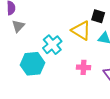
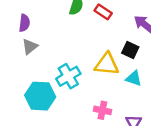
yellow triangle: (81, 30) -> (107, 64), turned -35

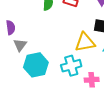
cyan cross: (68, 76) -> (71, 66), moved, turned 30
cyan hexagon: (40, 96) -> (36, 65), moved

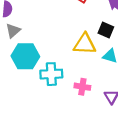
cyan cross: (71, 66) -> (51, 74), moved

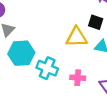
cyan cross: (51, 74) -> (47, 68), turned 30

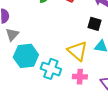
yellow triangle: (77, 37) -> (77, 51), moved, turned 45

